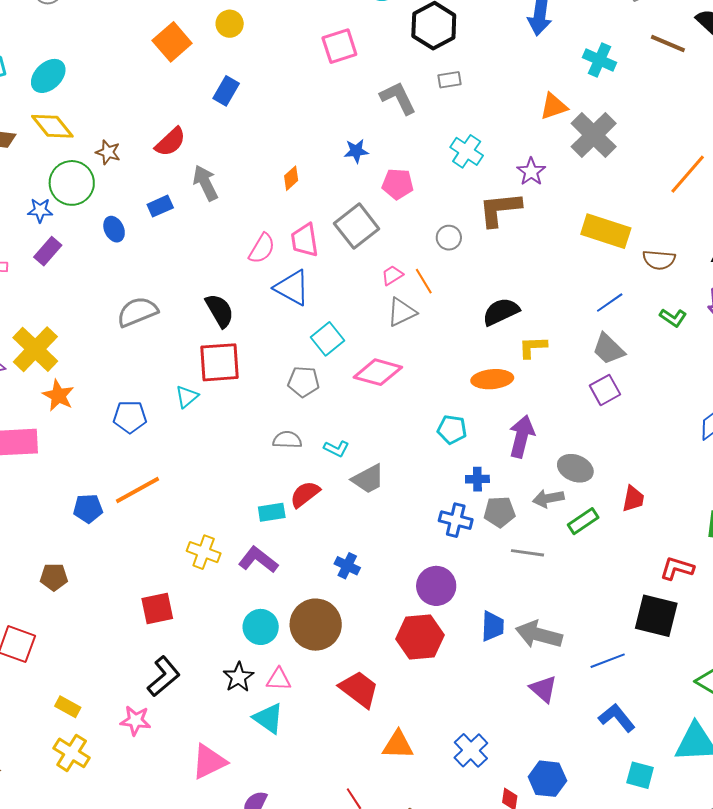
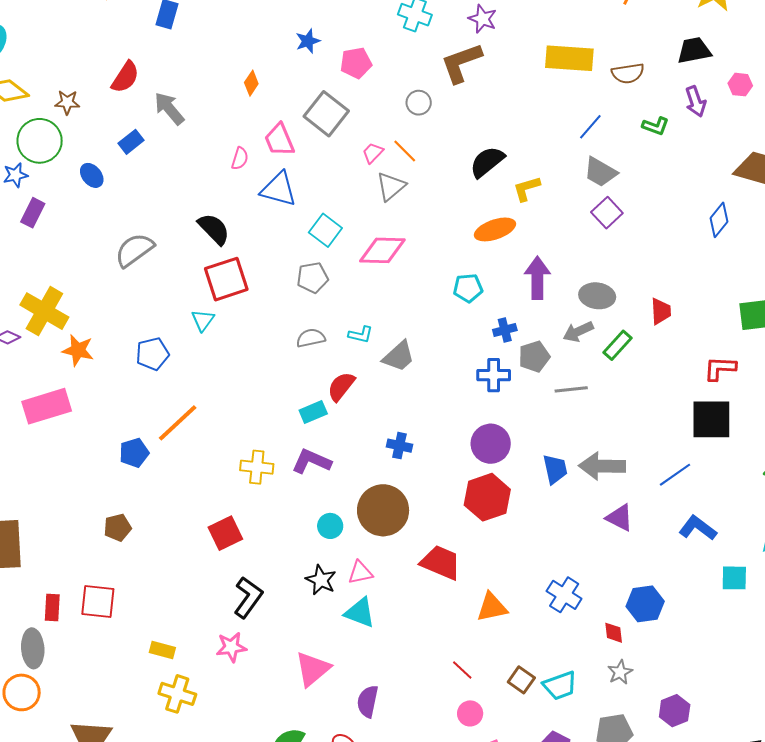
pink semicircle: (262, 248) -> (240, 158), size x0.7
cyan circle: (261, 627) -> (330, 526), size x0.7

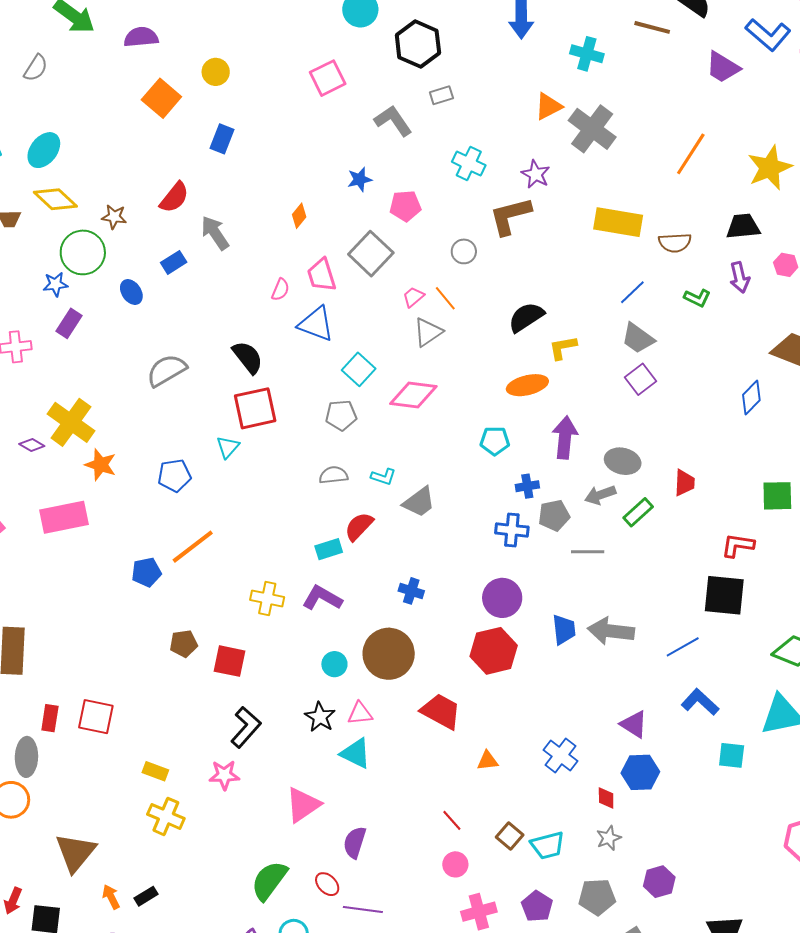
purple triangle: (620, 518) -> (634, 724), moved
brown pentagon: (118, 527) -> (184, 644), moved
red square: (225, 533) -> (230, 661), turned 32
orange triangle: (492, 607) -> (487, 761), size x0.7

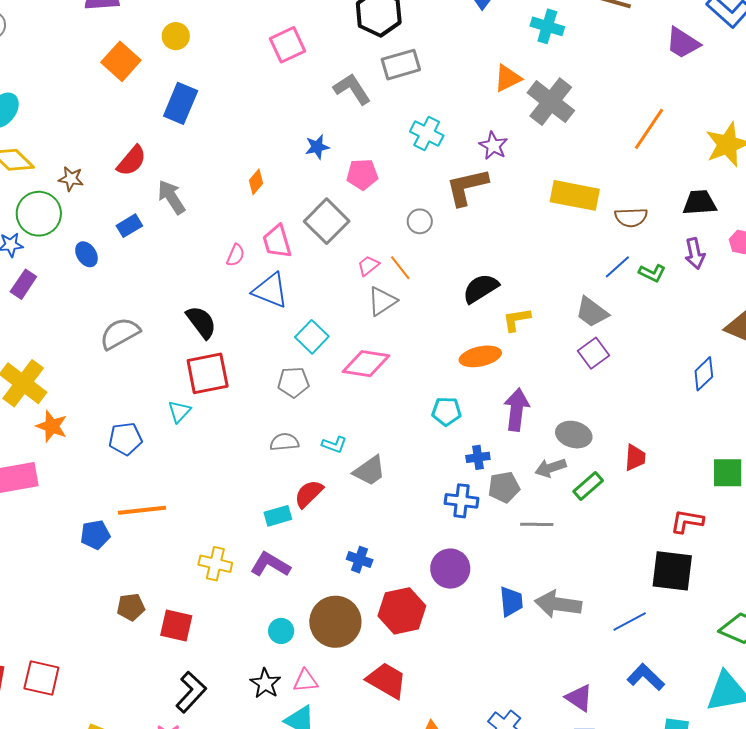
gray rectangle: (441, 95) -> (401, 65), size x1.6
blue rectangle: (222, 139) -> (181, 103), size x1.4
blue line: (632, 292) -> (617, 267), moved
orange line: (193, 547) -> (142, 510), turned 30
red hexagon: (494, 651) -> (402, 611), moved

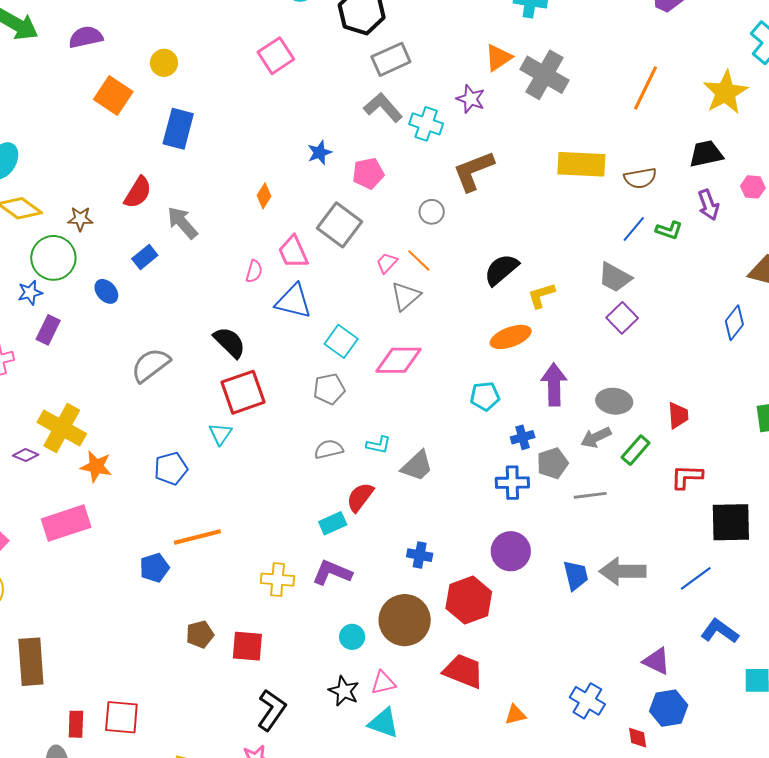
gray L-shape: (352, 89) -> (383, 107), moved
purple star: (493, 146) -> (471, 99), moved
red L-shape: (687, 521) -> (687, 477), moved

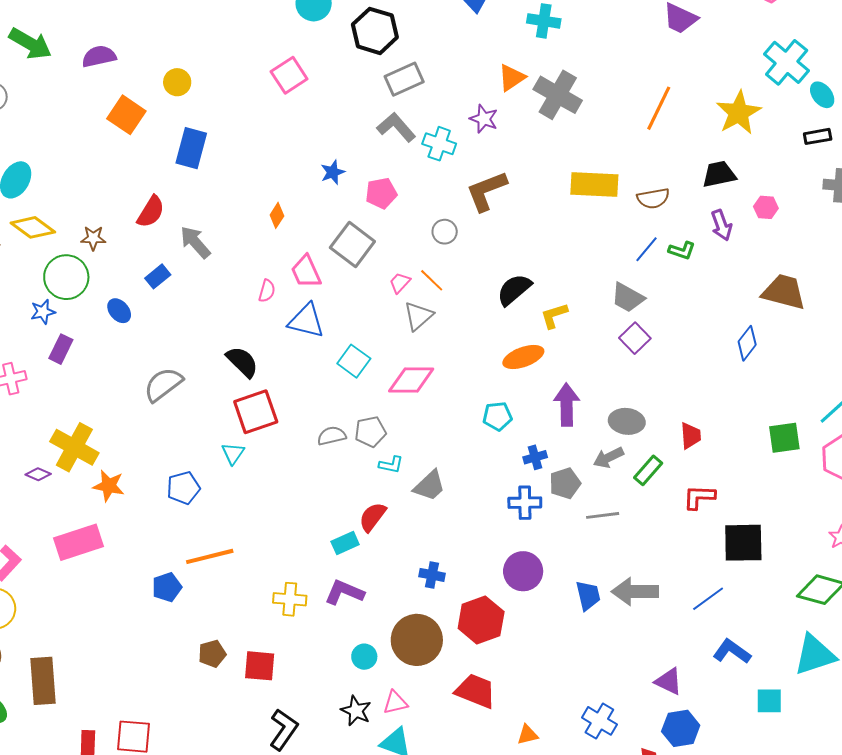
gray pentagon: (329, 389) -> (370, 432), moved
gray semicircle: (329, 449) -> (332, 436), moved

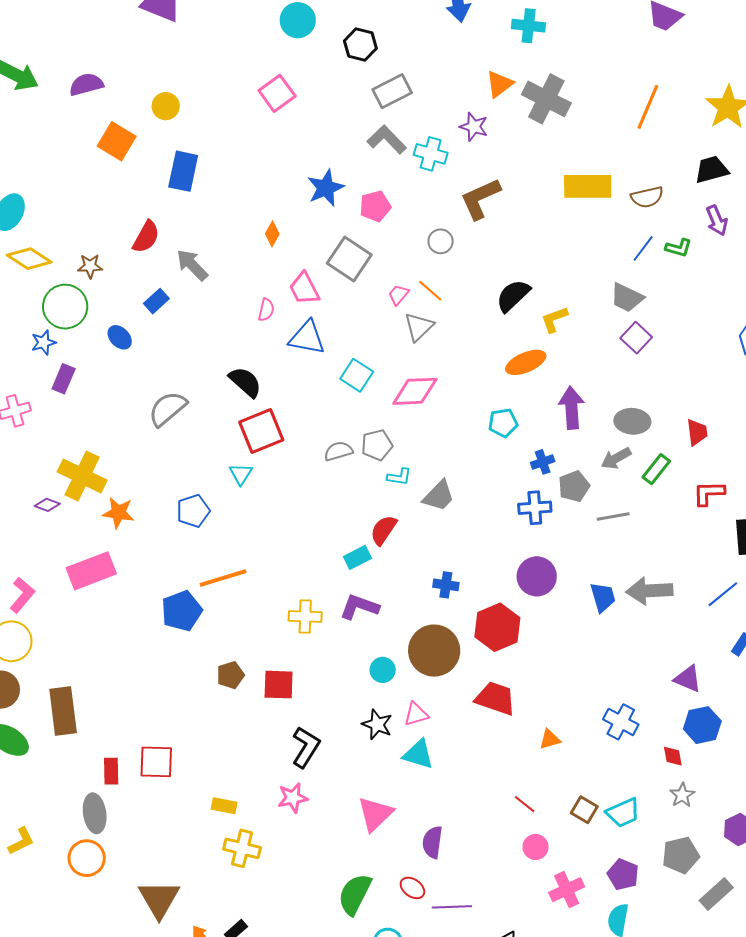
black hexagon: (375, 31) -> (360, 45), size x0.7
blue star: (333, 172) -> (326, 188), size x1.5
blue pentagon: (167, 587) -> (182, 611), size x1.4

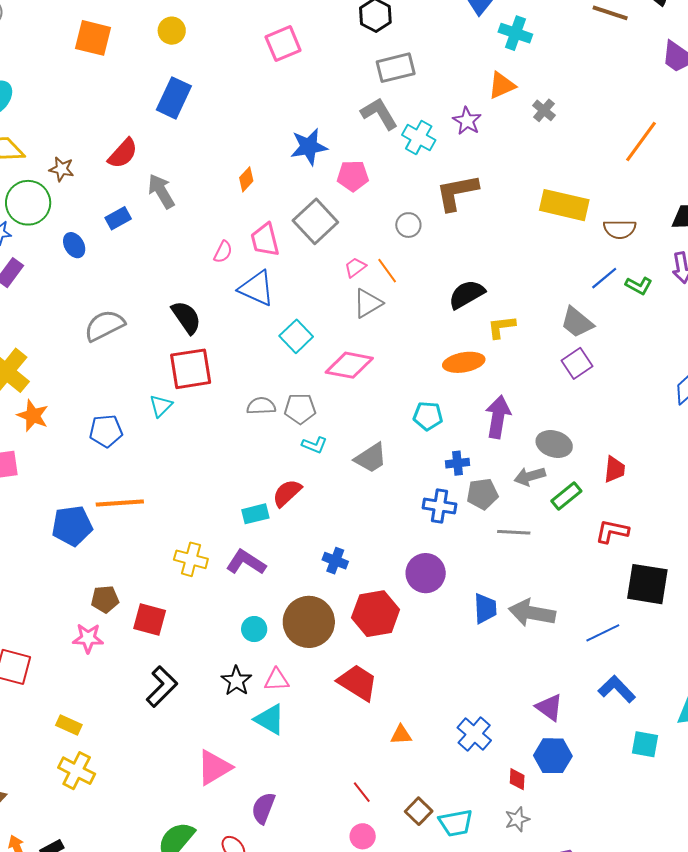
cyan cross: (529, 26) -> (515, 33), moved
gray cross: (546, 99) -> (544, 110), size x0.5
orange square: (117, 141) -> (93, 38), moved, turned -30
gray trapezoid: (439, 496) -> (371, 458), moved
pink star: (293, 798) -> (88, 638), moved

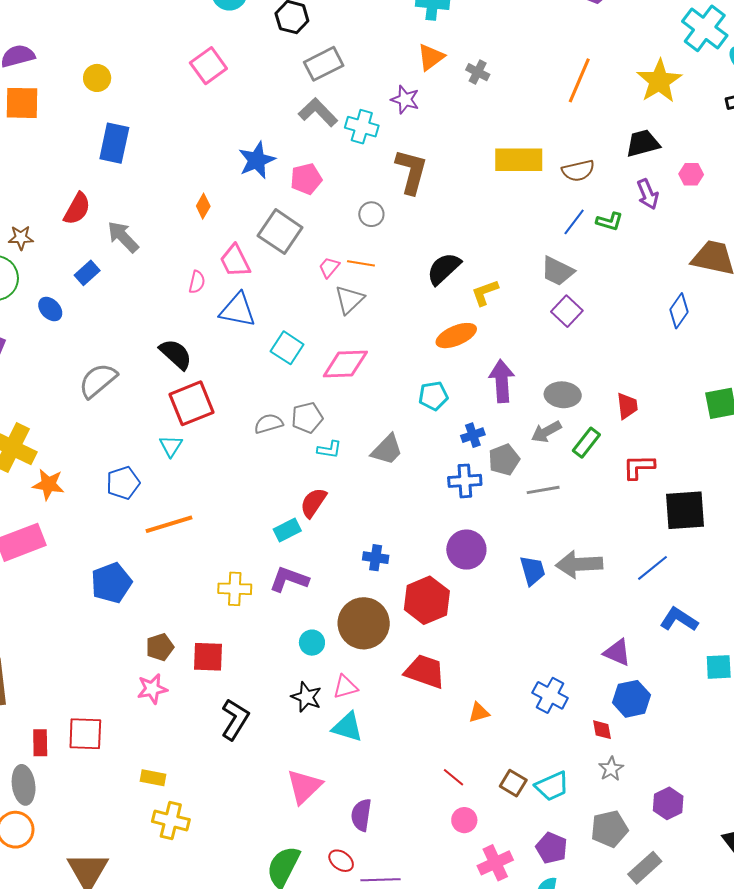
brown L-shape: (457, 192) -> (411, 171), turned 129
orange line: (387, 271) -> (361, 263), turned -32
orange line: (120, 503) -> (169, 524), moved

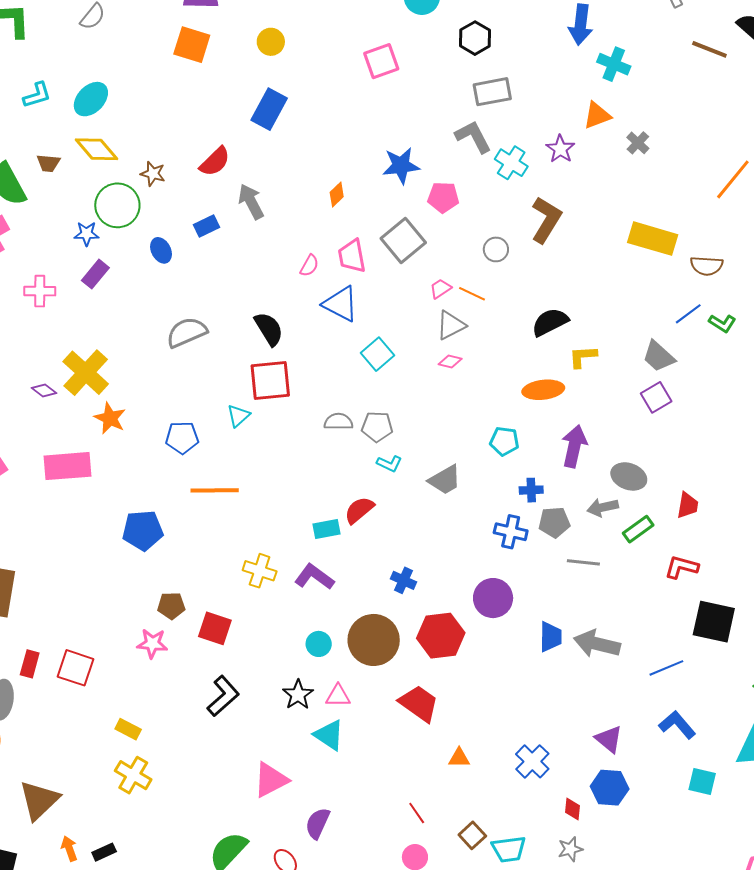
pink diamond: (345, 364) -> (450, 362), moved, size x0.5

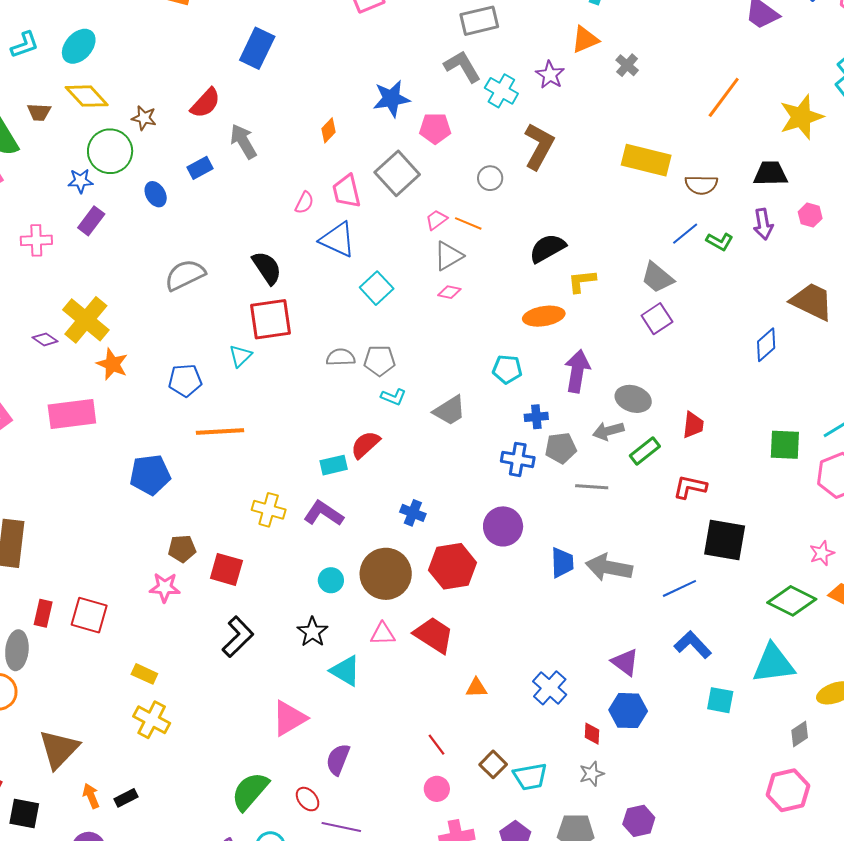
pink triangle: (338, 696) -> (383, 634), moved

